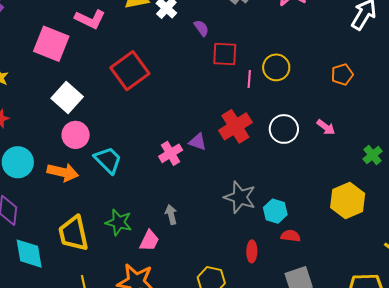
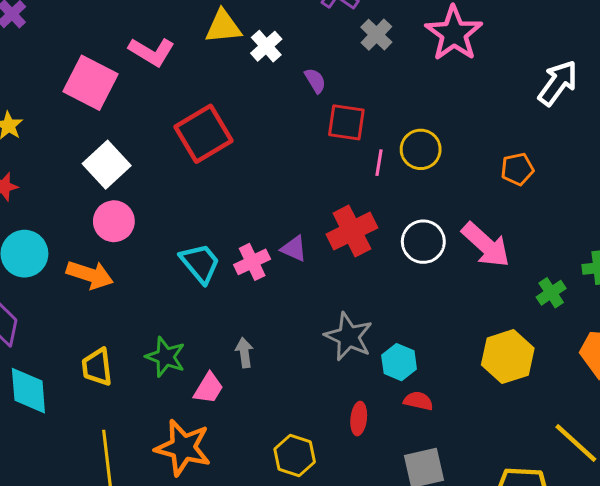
pink arrow: (326, 127) -> (486, 245), size x1.8
cyan trapezoid: (108, 160) -> (200, 263), moved
yellow trapezoid: (73, 233) -> (97, 367), size x0.7

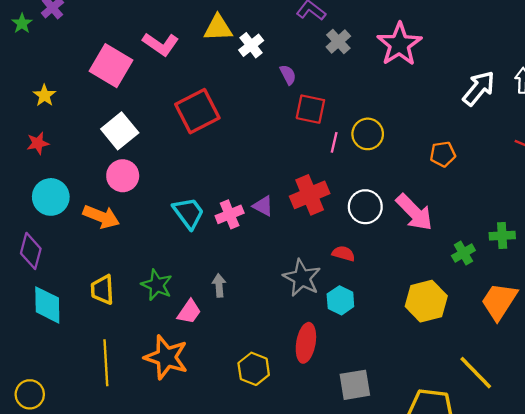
red semicircle: (418, 401) -> (343, 254), moved
red ellipse: (359, 419) -> (306, 343), size x1.5

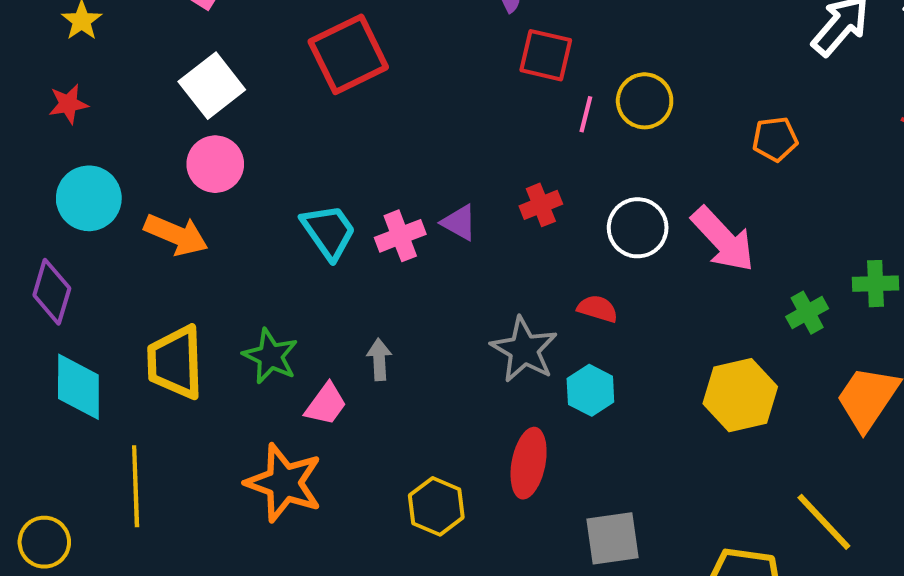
red cross: (310, 195) -> (541, 205), size x0.6
yellow trapezoid: (102, 290) -> (175, 362), size x1.4
yellow line: (106, 363) -> (136, 486), moved

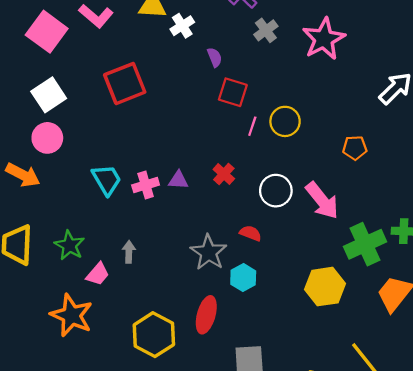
red cross: (541, 205) -> (224, 174), turned -30
purple triangle: (459, 222) -> (178, 180), turned -30
green cross: (807, 313) -> (365, 244), size x1.8
yellow hexagon: (436, 506) -> (154, 335), size x1.4

